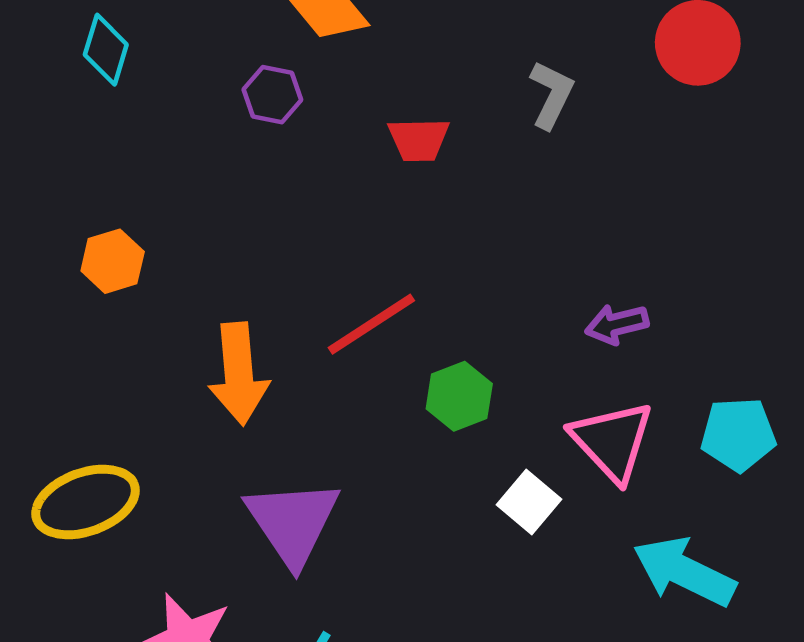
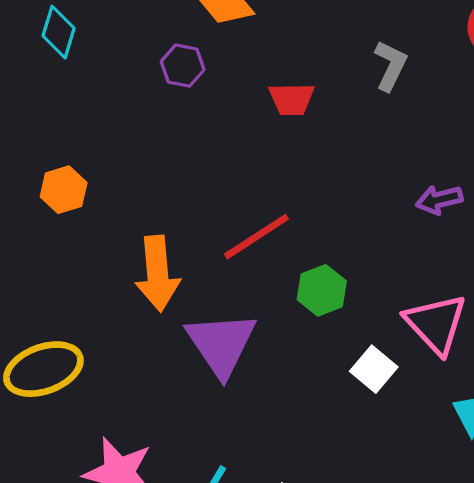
purple arrow: (617, 324) -> (439, 200), moved
purple triangle: (293, 522) -> (221, 344), moved

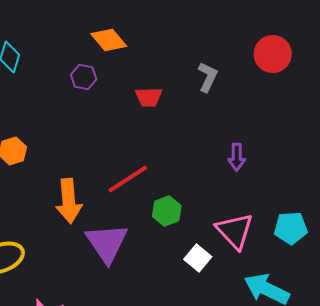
purple arrow: (439, 200) -> (237, 157), turned -76

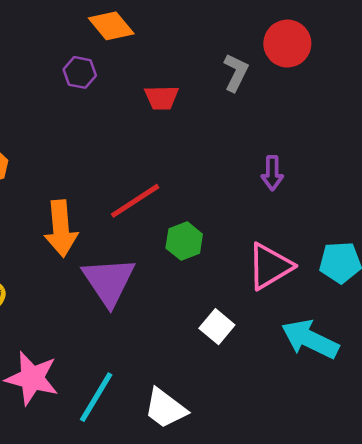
red circle: (273, 54) -> (287, 44), moved
pink triangle: (235, 231) -> (270, 266), turned 42
white square: (198, 258) -> (217, 327), moved

